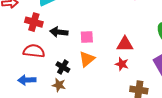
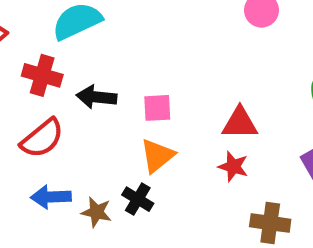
red semicircle: (34, 51) -> (42, 138), turned 135
black cross: (63, 67) -> (138, 199), moved
blue arrow: (27, 80) -> (51, 197), moved

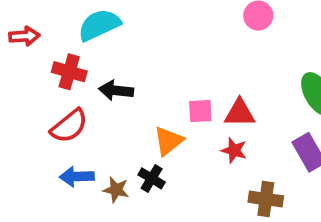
pink square: (157, 108) -> (200, 111), moved

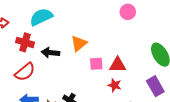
orange triangle: (168, 141) -> (79, 43), moved

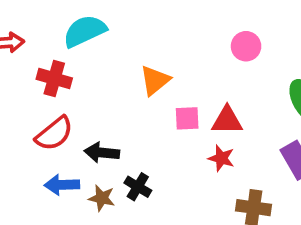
pink circle: (128, 12) -> (246, 46), moved
black arrow: (50, 53) -> (102, 153), moved

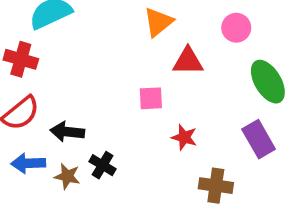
pink circle: (246, 46) -> (236, 28), moved
orange triangle: (155, 80) -> (158, 22), moved
red triangle: (227, 120) -> (188, 61), moved

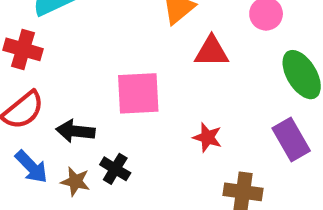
pink square: (151, 98) -> (138, 93), moved, size x1.6
blue arrow: (28, 163) -> (31, 167), turned -132

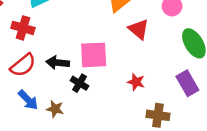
red triangle: (212, 52) -> (139, 29), turned 40
black arrow: (75, 131) -> (58, 63), moved
black cross: (115, 169) -> (80, 83), moved

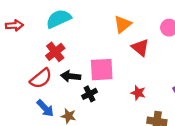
red cross: (23, 28) -> (55, 52), moved, turned 36
black cross: (80, 83) -> (89, 94), turned 32

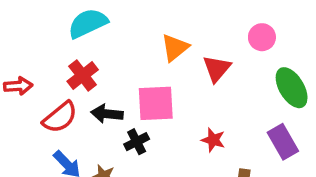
orange triangle: (123, 24) -> (175, 48), moved
red arrow: (14, 25) -> (18, 86), moved
red triangle: (140, 48) -> (217, 69), turned 30

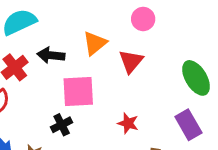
pink circle: (262, 37) -> (143, 19), moved
black arrow: (107, 114) -> (51, 55), moved

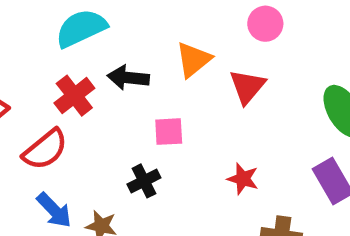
pink square: (78, 92) -> (169, 132), size x0.6

